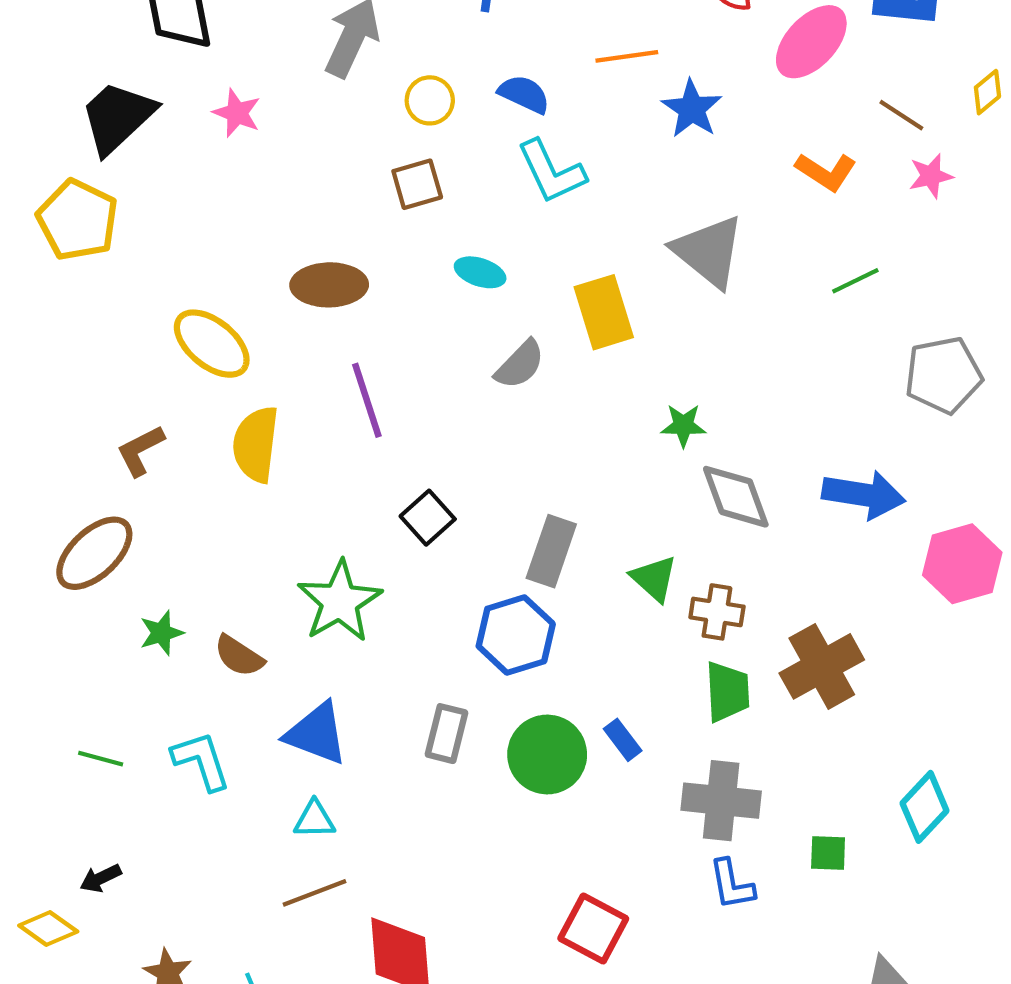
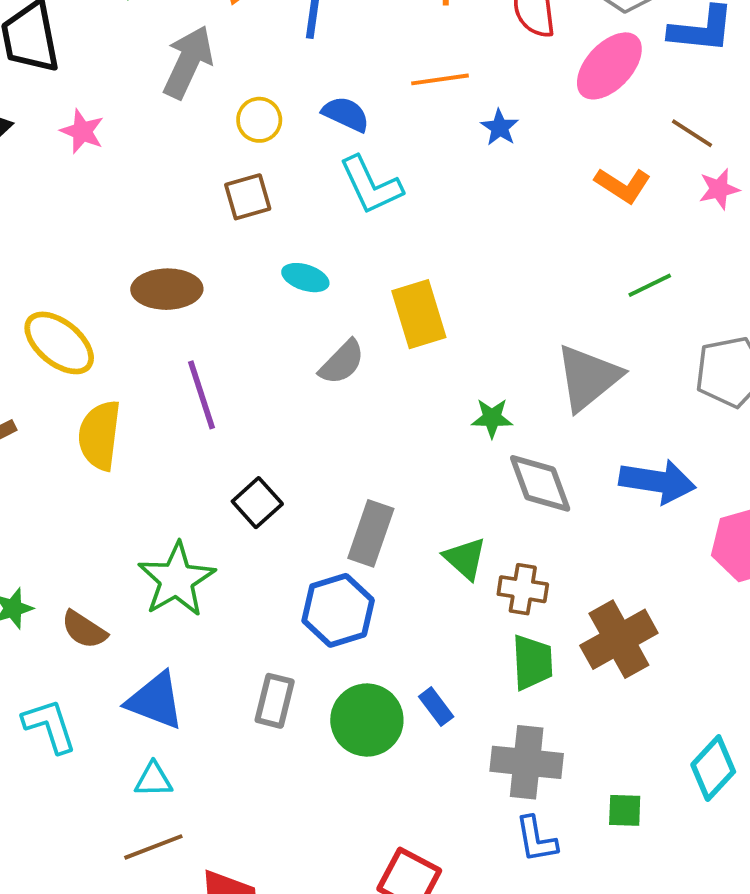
blue star: (692, 109) -> (500, 128), size x0.7
gray triangle: (709, 251) -> (588, 378), moved, turned 42

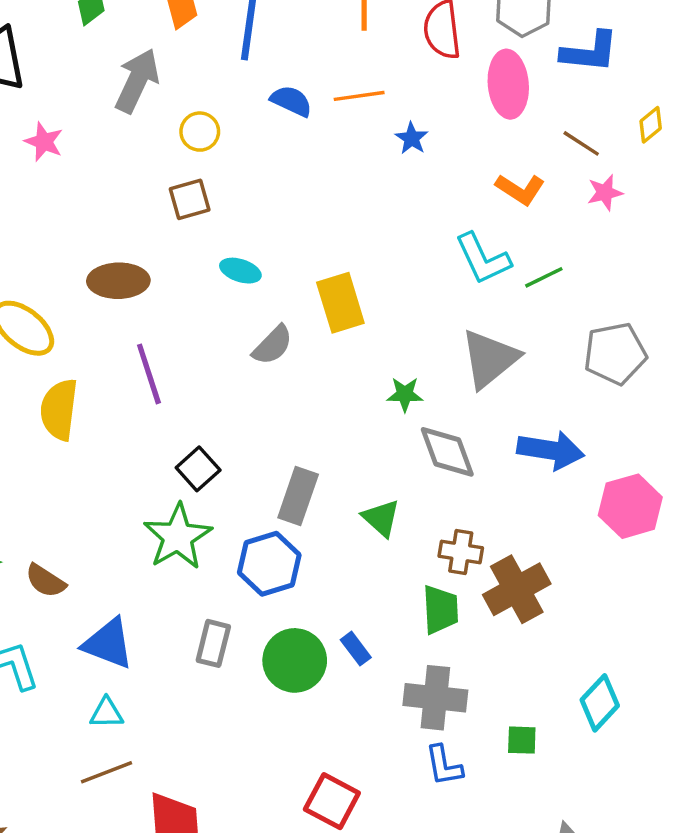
pink ellipse: (609, 66) -> (508, 84), turned -48
blue semicircle: (346, 114) -> (291, 101), moved
cyan L-shape: (371, 185) -> (483, 259), moved
green star: (176, 580) -> (178, 537), moved
brown cross: (523, 589) -> (461, 552), moved

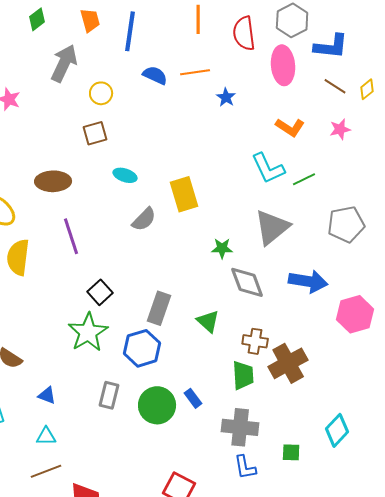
brown line: (581, 143) -> (335, 86), moved
blue triangle: (108, 643) -> (47, 395), size x0.6

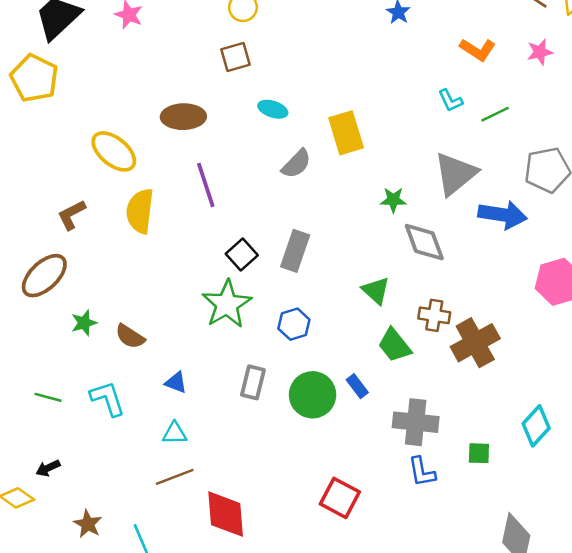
cyan L-shape: (268, 168) -> (450, 100), size x0.6
blue arrow: (308, 281) -> (503, 215), moved
gray rectangle: (159, 308) -> (295, 251), moved
blue hexagon: (142, 348) -> (294, 324), size x0.7
green trapezoid: (243, 375) -> (395, 345), moved, turned 144

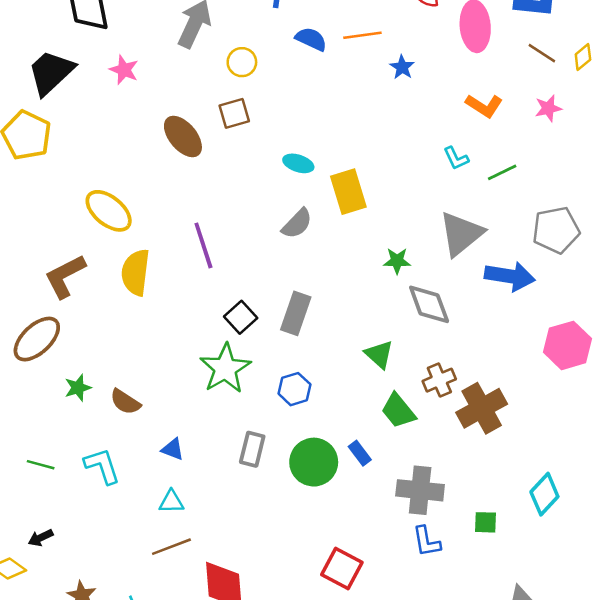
cyan ellipse: (273, 109) -> (298, 163), moved
brown ellipse: (183, 117) -> (183, 136), moved, turned 51
brown L-shape: (72, 215) -> (65, 276), size x1.4
brown cross: (434, 315) -> (439, 380), turned -32

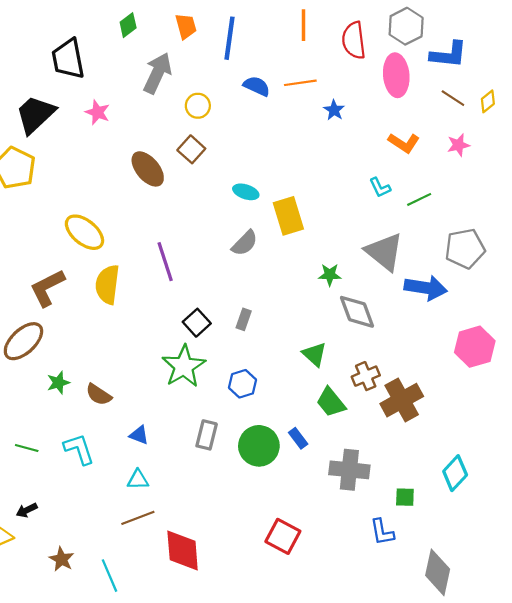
brown square: (234, 113) -> (191, 149), turned -32
gray triangle: (461, 234) -> (384, 252), turned -42
gray rectangle: (296, 313) -> (244, 319), size x0.6
blue L-shape: (426, 542) -> (382, 532), moved

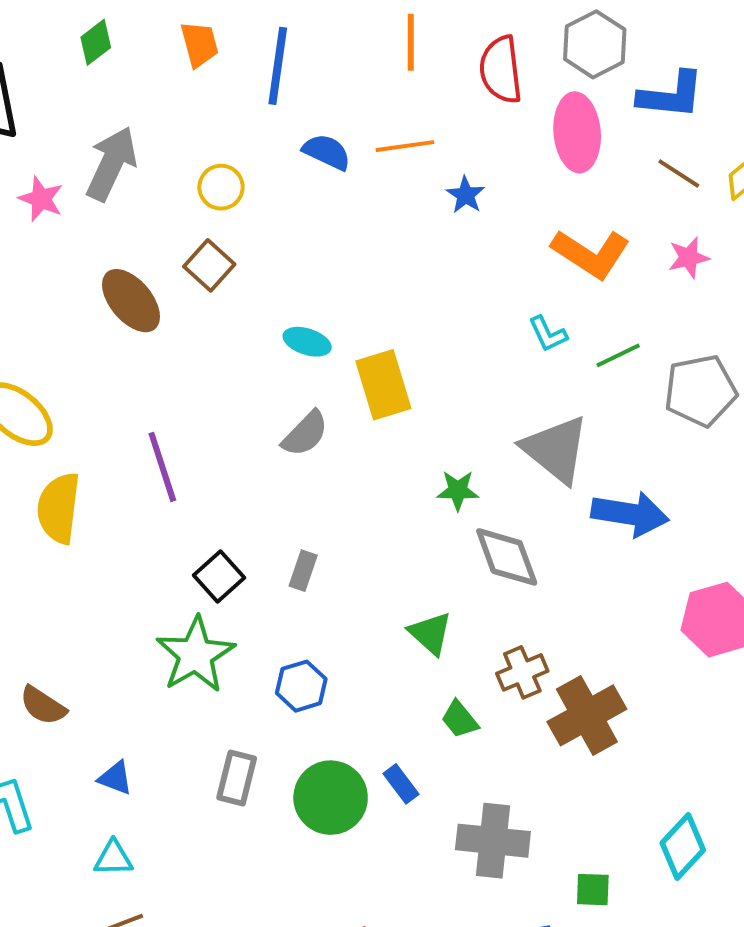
gray arrow: (158, 73) -> (111, 164), moved
orange L-shape: (404, 143) -> (591, 254), size x1.4
gray pentagon: (465, 249) -> (700, 391), moved
green trapezoid: (331, 402) -> (460, 719), size x0.7

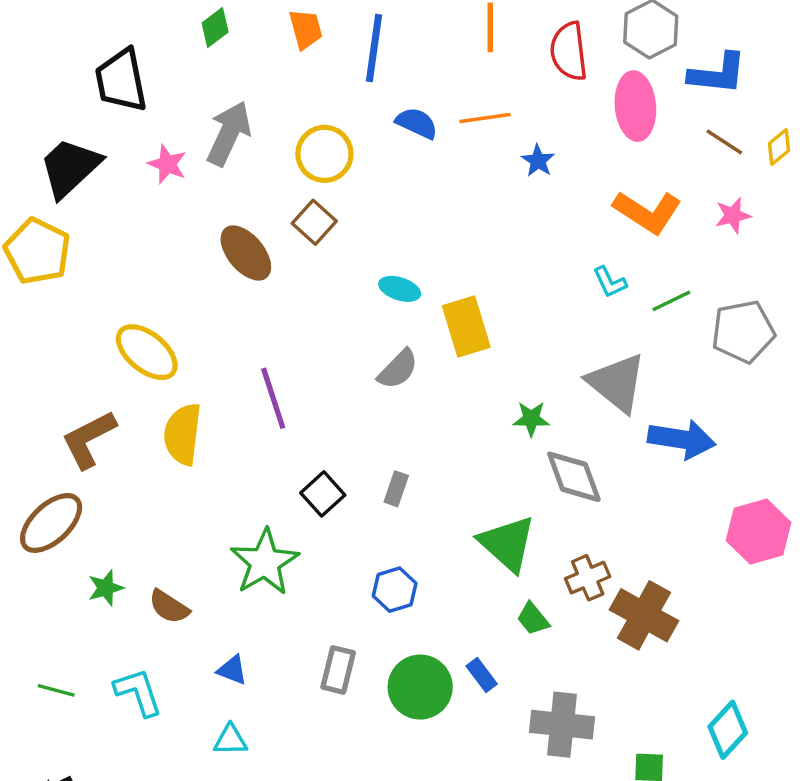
yellow circle: (221, 187) -> (324, 154), size x1.4
green triangle: (430, 633) -> (507, 543), size x1.5
green star: (196, 655) -> (265, 562), moved
brown cross: (587, 715) -> (644, 615), turned -32

